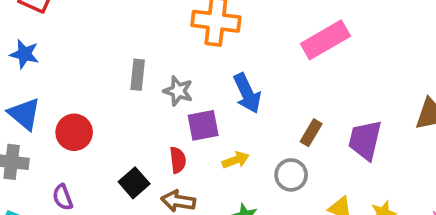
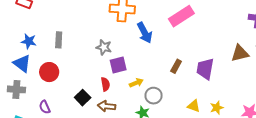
blue star: (24, 54) -> (29, 41), moved
gray rectangle: (138, 75) -> (59, 40), moved
blue arrow: (247, 93) -> (145, 33), moved
gray circle: (291, 175) -> (154, 96), moved

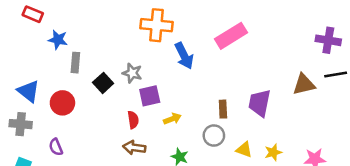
blue star: (29, 41) -> (58, 40), moved
brown rectangle: (176, 66) -> (223, 109), moved, turned -32
gray circle: (154, 96) -> (214, 136), moved
black square: (83, 98) -> (103, 83), moved

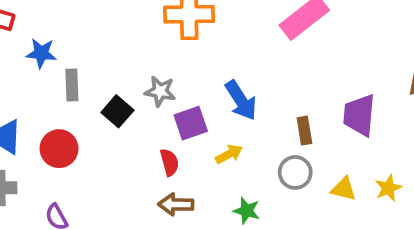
blue arrow: (184, 56) -> (241, 100), moved

